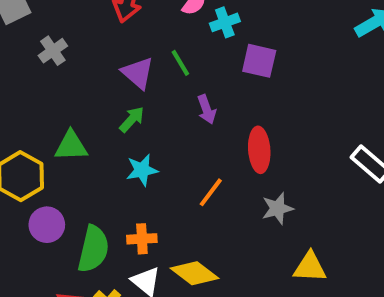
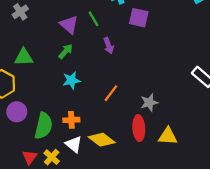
green triangle: (71, 146) -> (24, 57), moved
red ellipse: (259, 150) -> (139, 128), moved

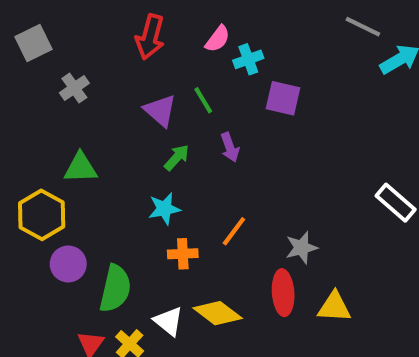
green arrow: (66, 51) -> (177, 158), moved
orange cross: (71, 120) -> (183, 254), moved

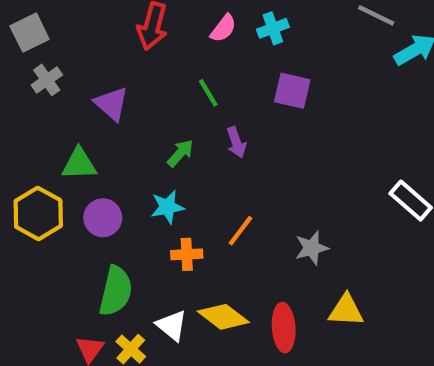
cyan cross: (248, 59) -> (273, 28), moved
gray cross: (74, 88) -> (47, 80), moved
purple triangle: (160, 110) -> (111, 104), moved
purple circle: (68, 264) -> (103, 218), moved
red ellipse: (283, 293) -> (284, 328), moved

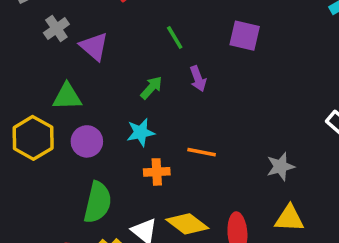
gray cross: (47, 80) -> (56, 28), moved
orange line: (241, 231) -> (202, 152), turned 64
gray star: (312, 248) -> (280, 167), moved

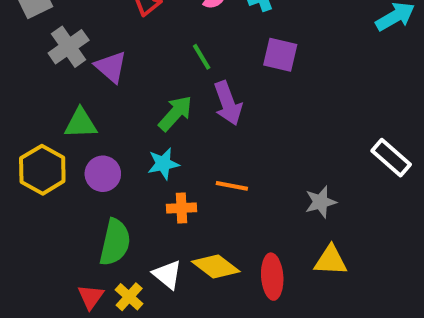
gray cross: (56, 28) -> (69, 47), size x1.4
purple arrow: (198, 79) -> (228, 103), size x1.5
green arrow: (151, 88) -> (175, 113), size x1.4

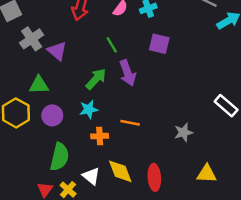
yellow triangle: (331, 260) -> (207, 174), moved
yellow diamond: (216, 267) -> (120, 171), turned 32

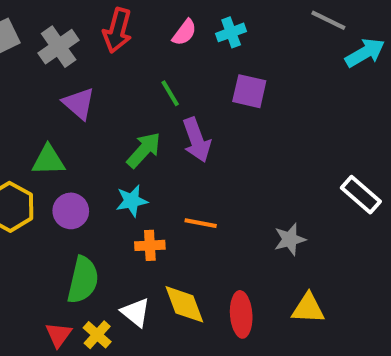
gray cross: (32, 39) -> (59, 47), moved
yellow triangle: (207, 174) -> (308, 308), moved

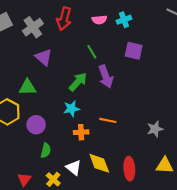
pink semicircle: (184, 32) -> (99, 20), turned 48
purple circle: (71, 211) -> (36, 125), moved
green semicircle: (83, 280) -> (46, 150), size x0.6
red triangle: (59, 335) -> (24, 179), moved

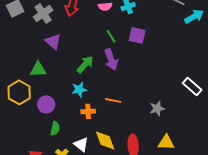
green line: (92, 52) -> (111, 36), moved

